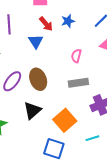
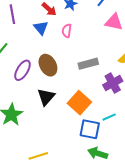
pink semicircle: (76, 56) -> (67, 31), moved
blue square: (54, 149) -> (90, 129), moved

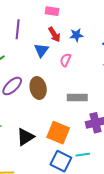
black triangle: (46, 97) -> (25, 137), moved
orange square: (79, 103) -> (58, 133), turned -35

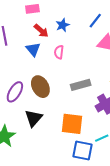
black triangle: (25, 137) -> (34, 118), moved

